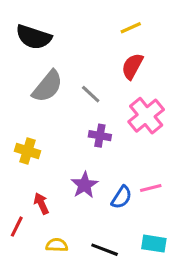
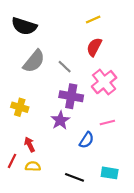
purple cross: (100, 136) -> (71, 96), size x1.5
purple star: (85, 185) -> (60, 120), moved
pink line: (151, 188) -> (107, 123), moved
yellow semicircle: (57, 245) -> (33, 166), moved

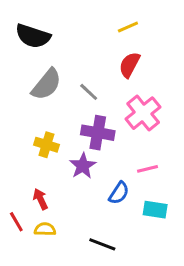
yellow cross: (20, 107) -> (46, 145), moved
red line: (12, 161) -> (16, 222), turned -56
cyan rectangle: (110, 173) -> (155, 210), moved

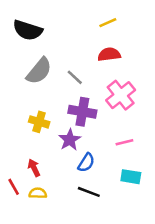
red semicircle: (129, 65) -> (109, 54), turned 55
blue semicircle: (119, 193) -> (86, 163), moved
black line: (102, 244) -> (89, 192), moved

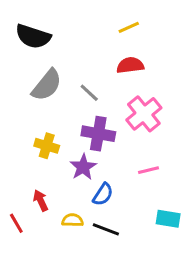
cyan rectangle: (131, 177) -> (168, 219), moved
yellow semicircle: (38, 193) -> (73, 220), moved

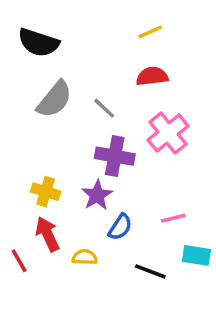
yellow cross: (47, 146) -> (46, 192), moved
pink line: (148, 170) -> (173, 218), moved
red arrow: (41, 200) -> (47, 234), size x1.4
black line: (106, 229) -> (150, 271), moved

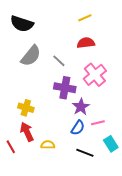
purple star: (97, 195) -> (81, 107), moved
blue semicircle: (120, 227) -> (78, 128), moved
cyan rectangle: (196, 255) -> (111, 144), turned 49

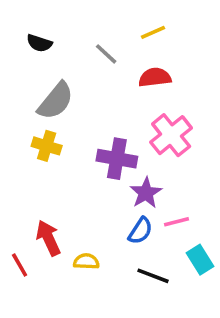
black semicircle: (22, 24) -> (39, 43), size x0.6
gray line: (59, 61) -> (106, 54), moved
yellow cross: (26, 108) -> (47, 146), moved

